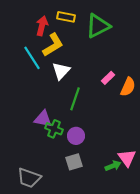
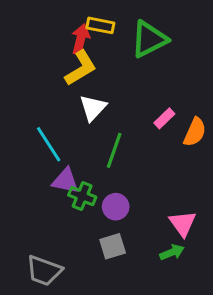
red arrow: (42, 26) -> (81, 39), moved
cyan line: (32, 58) -> (49, 144), moved
pink triangle: (127, 158) -> (183, 223), moved

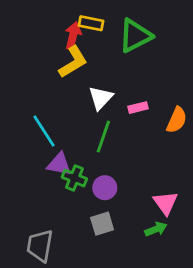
white triangle: (93, 108) -> (101, 98), moved
pink rectangle: (164, 118) -> (138, 108), moved, turned 30
gray trapezoid: (44, 271) -> (40, 246), turned 80

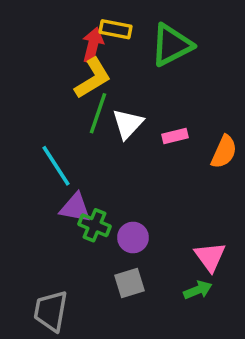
green line: (103, 137) -> (98, 113), moved

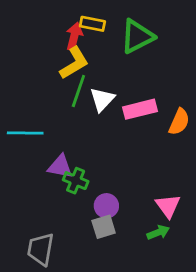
pink rectangle: (175, 136) -> (140, 109), size x1.6
cyan line: (56, 166) -> (25, 133), moved, turned -56
purple circle: (133, 238) -> (106, 206), moved

